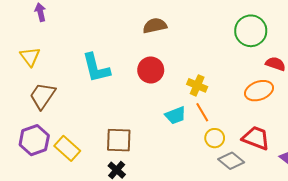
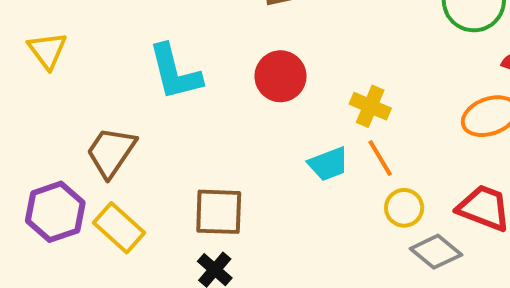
brown trapezoid: (42, 96) -> (111, 152), moved

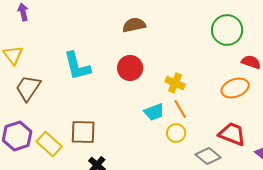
brown trapezoid: (111, 152) -> (28, 88), moved
yellow circle: (404, 208) -> (176, 133), moved
brown square: (219, 212) -> (83, 132), moved

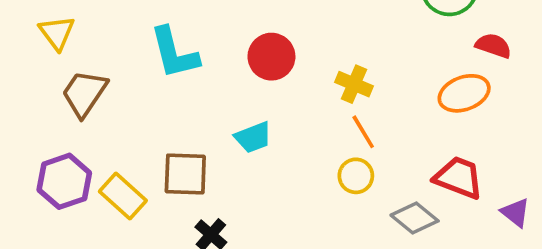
cyan trapezoid: (154, 112) -> (253, 137), moved

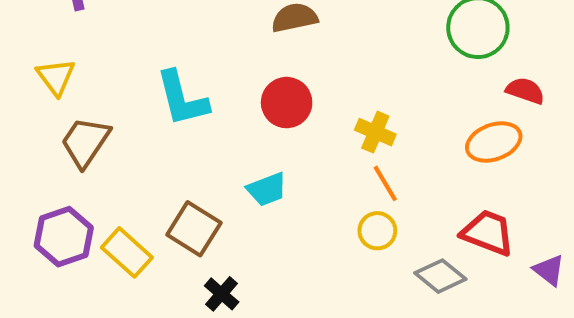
brown square: (185, 174) -> (194, 229), turned 30

